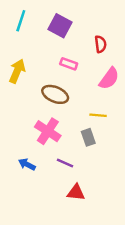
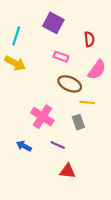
cyan line: (21, 21) -> (16, 36), moved
yellow arrow: (17, 71) -> (15, 63), turned 95
brown ellipse: (55, 94) -> (70, 84), moved

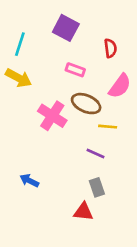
pink cross: (42, 117) -> (52, 116), moved
gray rectangle: (78, 122) -> (97, 187), moved
purple line: (58, 145) -> (96, 154), moved

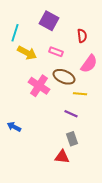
yellow arrow: (19, 78) -> (27, 53), moved
blue arrow: (29, 181) -> (14, 127), moved

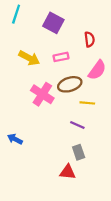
cyan line: (15, 33) -> (16, 14), moved
pink rectangle: (56, 52) -> (61, 57), turned -32
brown ellipse: (64, 77) -> (70, 84), turned -40

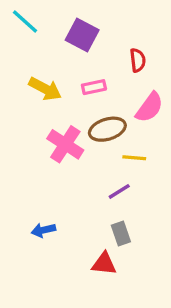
cyan line: (16, 14) -> (25, 22), turned -66
purple line: (77, 125) -> (119, 191), turned -56
blue arrow: (15, 139) -> (43, 230), moved, turned -40

